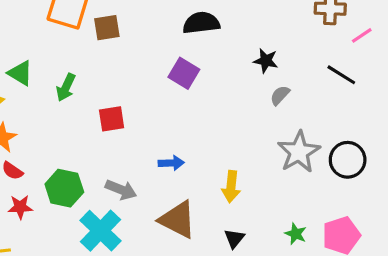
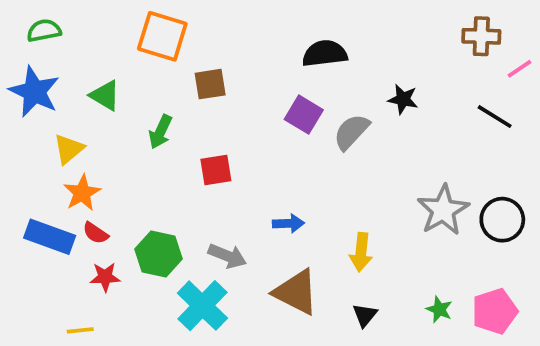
brown square: (107, 28) -> (210, 84), moved
green triangle: (20, 73) -> (105, 95), moved
gray semicircle: (280, 95) -> (351, 132), moved, size x1.5

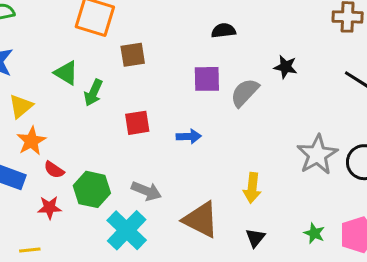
black semicircle: (325, 53) -> (223, 31), size x0.7
green triangle: (105, 95) -> (66, 73), moved
purple square: (304, 115) -> (207, 79), turned -32
blue arrow: (288, 223) -> (189, 136), moved
red semicircle: (95, 233) -> (54, 170), moved

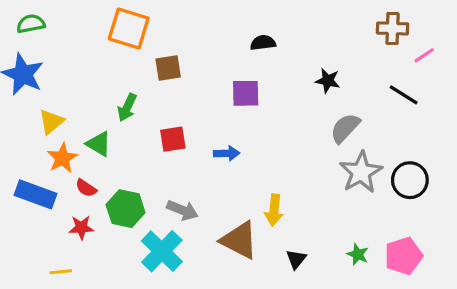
green triangle: (66, 73) -> (99, 144), moved
gray semicircle: (245, 93) -> (345, 128), moved
yellow arrow: (252, 188) -> (274, 210), moved

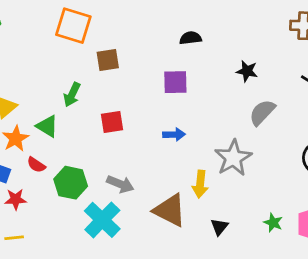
blue arrow: (227, 153) -> (174, 134), moved
gray star: (361, 172) -> (233, 158), moved
red star: (81, 228) -> (16, 199), moved

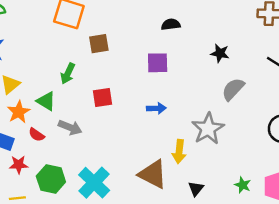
green hexagon: (71, 183) -> (51, 179), moved
gray arrow: (120, 184) -> (70, 127), moved

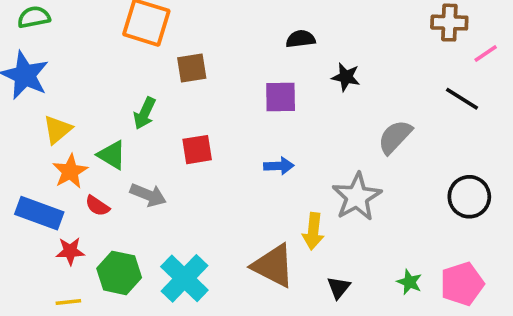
black star: (220, 53) -> (346, 77), moved

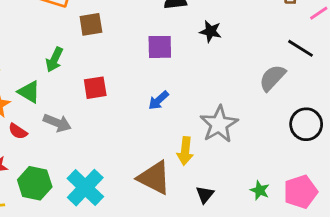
gray semicircle: (395, 137) -> (272, 78), moved
blue arrow: (279, 166) -> (158, 100), turned 140

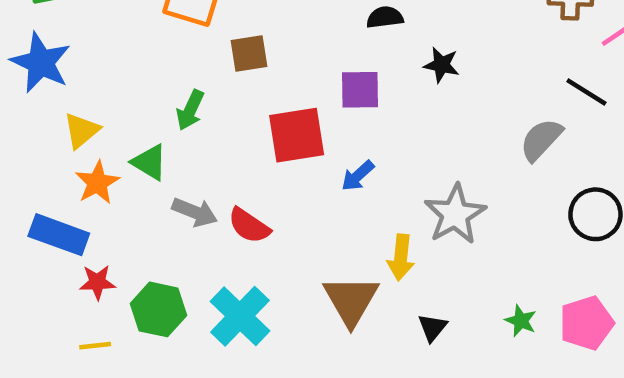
red square: (95, 88) -> (297, 135), moved, size x1.5
red semicircle: (18, 131) -> (249, 226), moved, size x1.4
brown triangle: (154, 178) -> (351, 300), turned 33

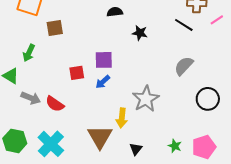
purple square: (360, 90) -> (104, 60), moved
black line: (586, 92) -> (184, 25), moved
red square: (297, 135) -> (77, 73), moved, size x0.6

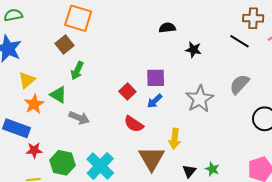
brown square: (55, 28) -> (65, 44), moved, turned -30
red square: (77, 73) -> (127, 92), turned -35
gray star: (146, 99) -> (200, 99), moved
red semicircle: (55, 104) -> (134, 124), moved
green star: (175, 146) -> (212, 169), moved

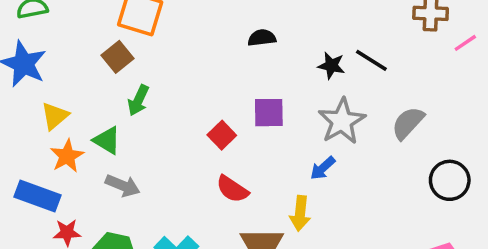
black semicircle: (167, 28) -> (262, 38), moved
black line: (239, 41) -> (371, 60), moved
gray star: (200, 99) -> (342, 121), moved
blue arrow: (155, 101) -> (323, 168), moved
gray arrow: (79, 118) -> (123, 186), moved

